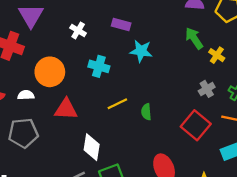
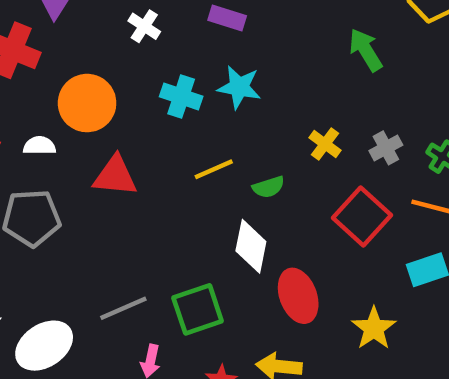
cyan star: (141, 51) -> (239, 87), moved
yellow cross: (217, 55) -> (325, 144), moved
green semicircle: (146, 112) -> (268, 187), turned -105
white diamond: (92, 147) -> (251, 246), moved

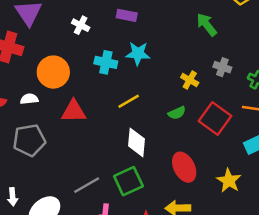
gray cross: (386, 148) -> (222, 67), moved, turned -36
green semicircle: (268, 187) -> (177, 113), moved
white diamond: (251, 246) -> (137, 142), moved

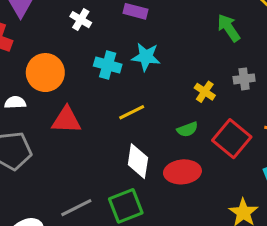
gray cross: (222, 67) -> (244, 79), turned -30
red ellipse: (184, 167) -> (182, 172), moved, turned -72

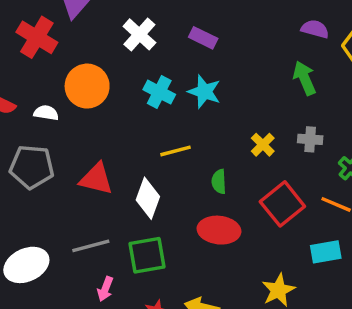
white cross: (81, 20) -> (139, 34), size x1.4
red triangle: (66, 120) -> (96, 179), moved
green semicircle: (187, 129) -> (219, 182), moved, turned 96
white diamond: (138, 161) -> (148, 198), moved

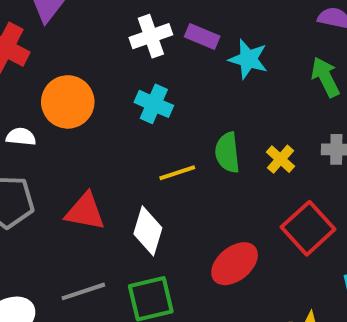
white cross: (139, 34) -> (151, 36), moved, turned 32
cyan star: (204, 92) -> (248, 59), moved
green semicircle: (219, 182) -> (227, 153), moved, size x1.4
red ellipse: (219, 230) -> (235, 264), turned -42

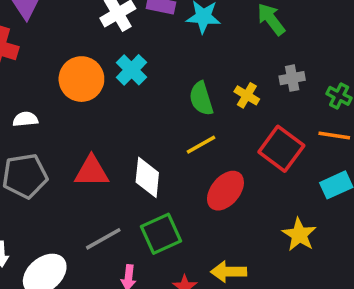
orange circle: (68, 102) -> (81, 79), moved
cyan cross: (154, 104) -> (131, 70), turned 32
yellow line: (177, 173) -> (201, 145), moved

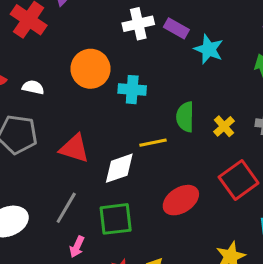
cyan cross: (131, 70) -> (132, 90), moved, turned 32
yellow line: (201, 145) -> (153, 143), moved
white diamond: (147, 177) -> (119, 168), turned 48
gray line: (103, 239) -> (66, 208), turned -48

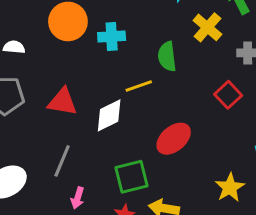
yellow cross: (224, 126) -> (207, 27), moved, size x1.4
red square: (239, 180) -> (228, 95), moved, size x0.7
green square: (116, 219) -> (131, 177), moved

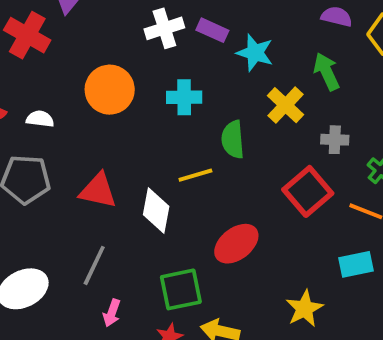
cyan cross: (112, 36) -> (184, 97), moved
red square: (228, 95) -> (308, 191), size x1.4
white diamond: (109, 115) -> (156, 211), turned -56

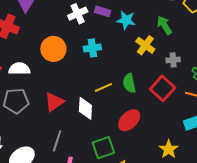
white semicircle: (40, 119) -> (19, 69), size x1.5
green semicircle: (233, 139) -> (129, 83), moved
red triangle: (98, 191) -> (54, 102), turned -40

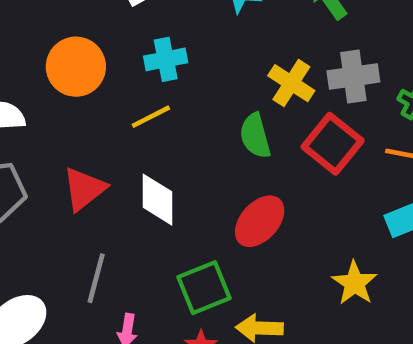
yellow cross: (145, 45) -> (291, 83), moved
gray cross: (173, 60) -> (353, 76), size x1.5
yellow line: (103, 87) -> (151, 117), moved

